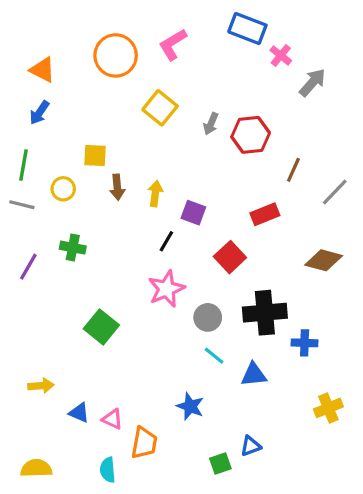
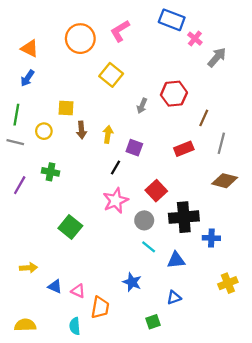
gray arrow: (211, 124) -> (142, 106), moved
gray line: (335, 192) -> (221, 143), moved, turned -30
red square: (230, 257) -> (156, 191), moved
blue triangle: (251, 446) -> (174, 298), moved

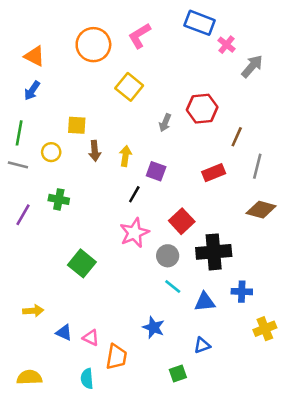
blue cross: (211, 238) -> (242, 292), moved

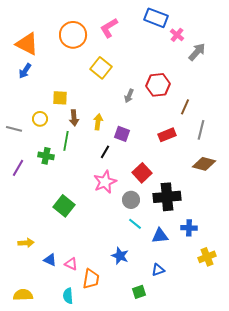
orange triangle: (35, 56) -> (27, 44), size x1.4
green line: (19, 133) -> (66, 141), moved

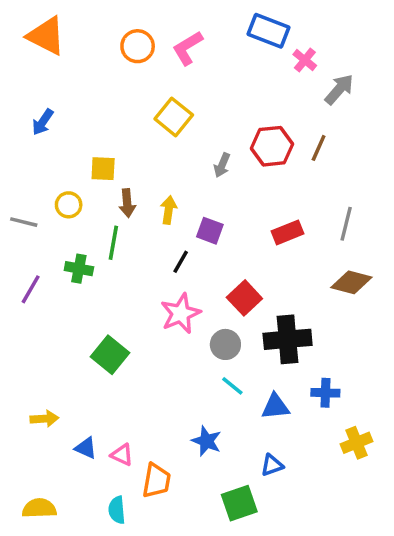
orange circle: (73, 35) -> (138, 46), moved, size x0.7
orange triangle: (27, 44) -> (46, 36), moved
brown line: (185, 107) -> (319, 148), moved
green square: (139, 292) -> (239, 503), size x1.5

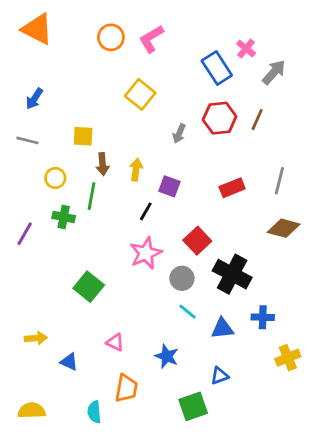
blue rectangle: (269, 31) -> (217, 68), moved, turned 36
yellow circle: (69, 205) -> (55, 178), moved
gray line: (24, 222) -> (27, 140), moved
black cross: (288, 339) -> (232, 274), turned 33
pink triangle: (122, 455) -> (115, 342), moved

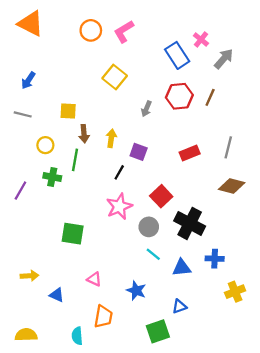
green square: (89, 287) -> (73, 234), turned -30

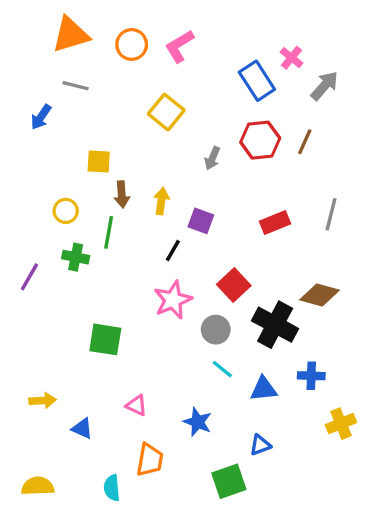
orange triangle: (31, 24) -> (71, 35), moved, turned -44
gray line: (23, 114) -> (76, 86), moved
brown diamond: (232, 186) -> (320, 295), moved

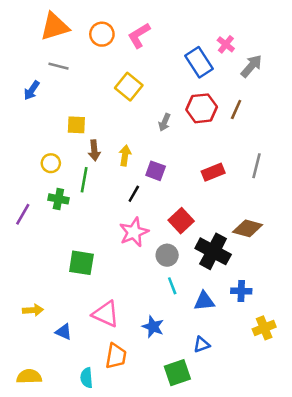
cyan line: (222, 369) -> (172, 286), turned 30
pink triangle: (137, 405) -> (106, 314), size x1.6

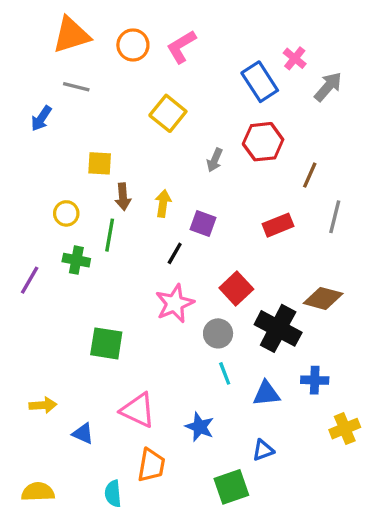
brown line: (236, 110) -> (310, 175), moved

